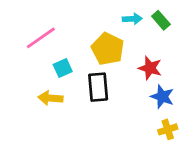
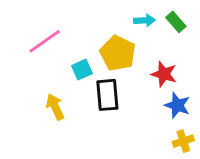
cyan square: (63, 68) -> (82, 70), moved
yellow arrow: (50, 98) -> (55, 107), turned 60

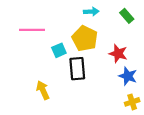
cyan arrow: (145, 20) -> (91, 12), moved
pink line: (45, 41) -> (32, 30), turned 35
yellow arrow: (55, 107) -> (43, 90), moved

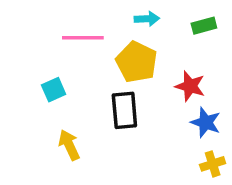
green rectangle: (127, 16) -> (204, 26), turned -64
pink line: (32, 30) -> (83, 38), moved
cyan square: (59, 50) -> (54, 90), moved

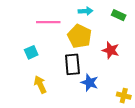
green rectangle: (204, 26) -> (119, 15), turned 40
blue star: (206, 122) -> (90, 83), moved
yellow cross: (213, 164) -> (124, 96), turned 32

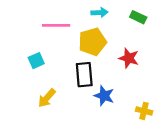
yellow pentagon: (79, 36) -> (92, 42), turned 30
yellow arrow: (40, 85) -> (47, 98), turned -114

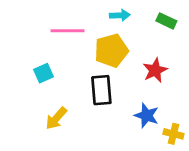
red star: (129, 58) -> (155, 70), turned 30
blue star: (104, 96) -> (147, 116), moved

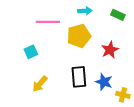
black rectangle: (101, 90) -> (79, 77), moved

